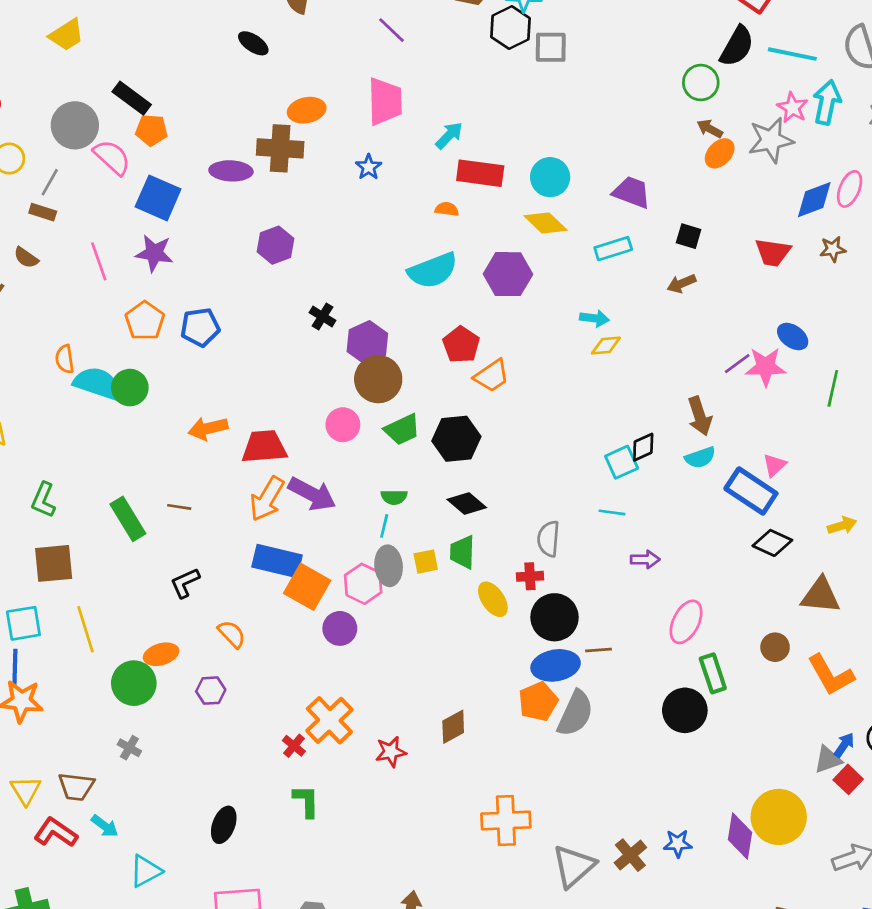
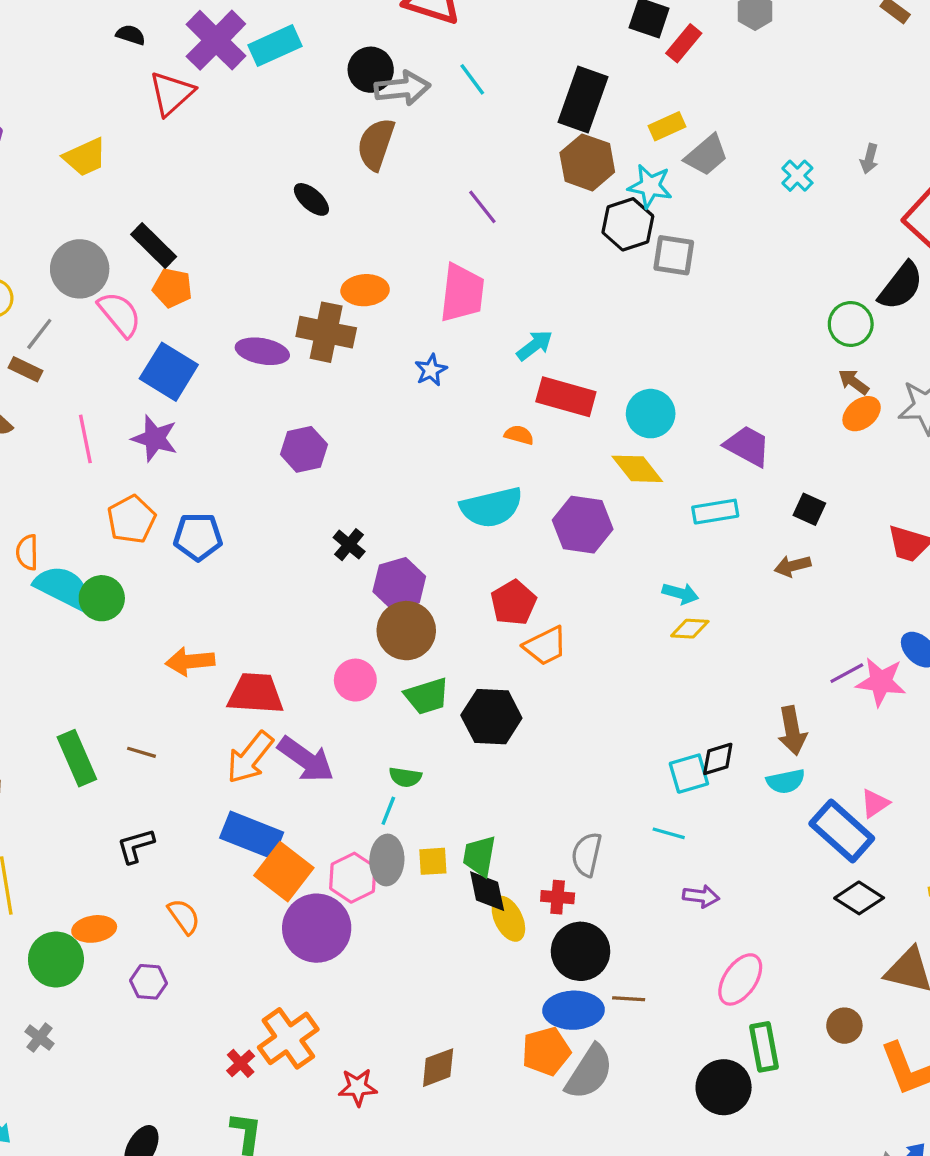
black diamond: (467, 504) -> (487, 891), moved, turned 30
purple circle: (340, 628) -> (317, 928), size x1.6

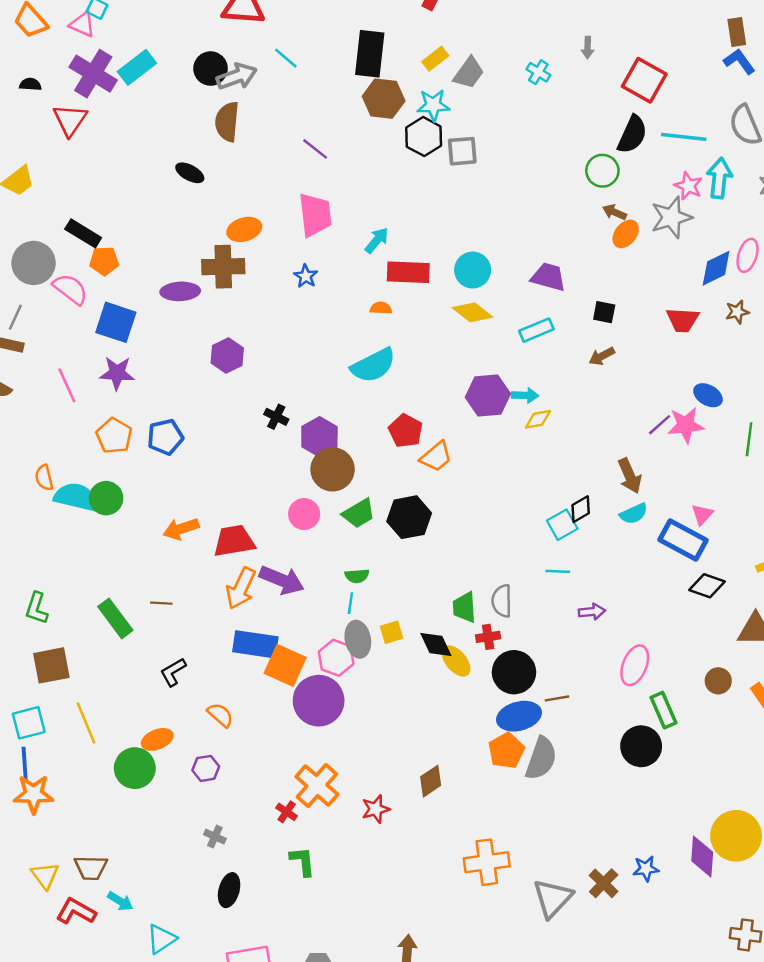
purple hexagon: (583, 525) -> (488, 396), moved
green trapezoid: (479, 856) -> (464, 607), moved
gray cross: (40, 1038) -> (215, 837), moved

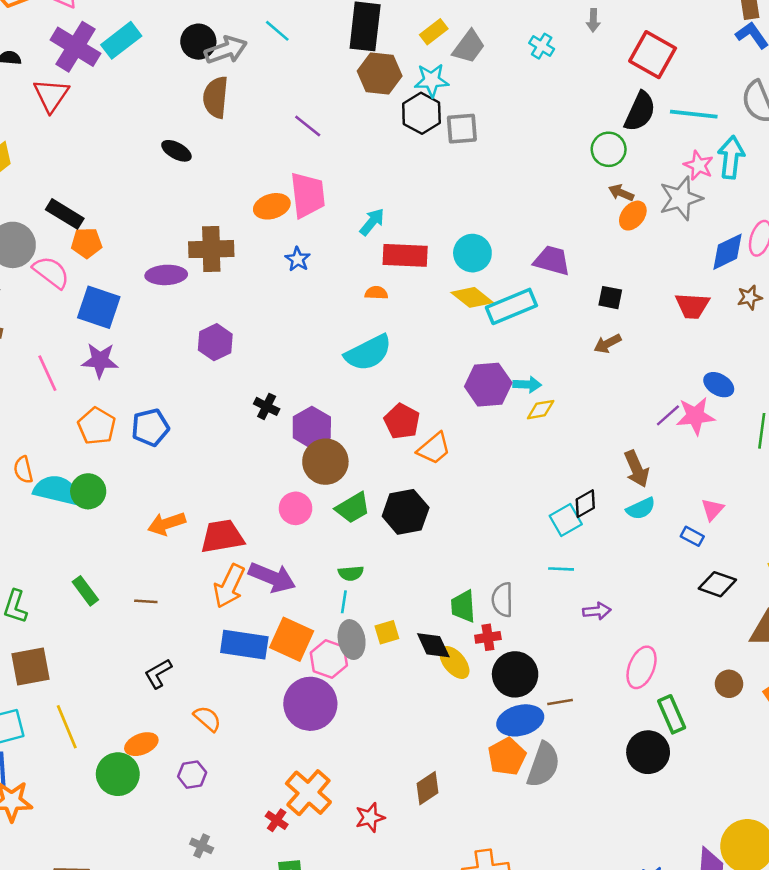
orange ellipse: (244, 229) -> (272, 206), moved
cyan rectangle: (536, 330) -> (511, 306), moved, size x1.4
blue rectangle: (683, 540) -> (692, 536), size x0.5
green rectangle: (115, 618) -> (85, 591), moved, size x0.7
orange square: (285, 665) -> (292, 639), moved

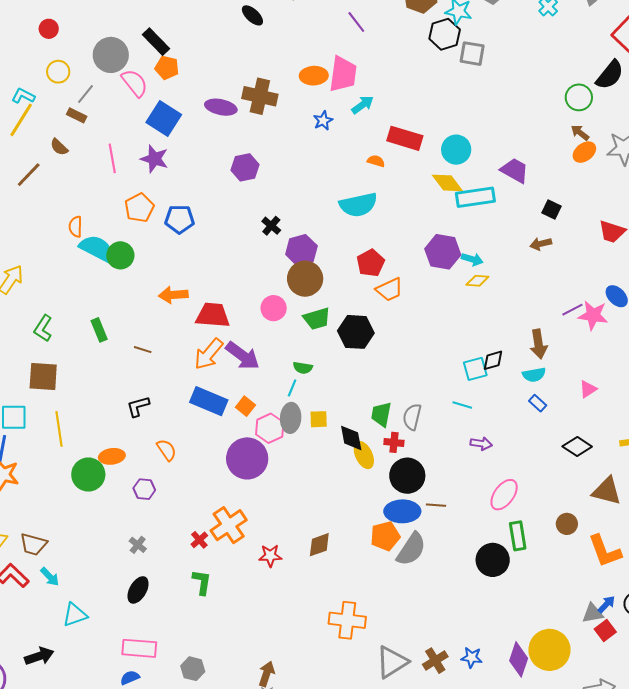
cyan arrow: (372, 222) -> (363, 105), moved
blue rectangle: (692, 536) -> (538, 403), moved
orange square: (292, 639) -> (245, 406), size x0.6

